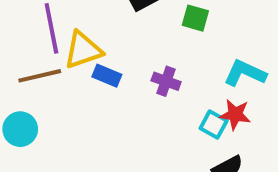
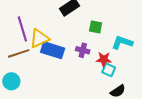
green square: (195, 18) -> (96, 27), moved
blue rectangle: (107, 76) -> (53, 50), size x1.6
red star: (235, 115) -> (104, 59), moved

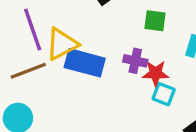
red star: (104, 59) -> (156, 73), moved
cyan square: (109, 70) -> (164, 94), moved

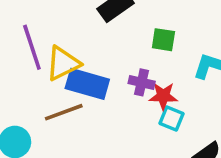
brown line: (28, 71) -> (64, 112), moved

